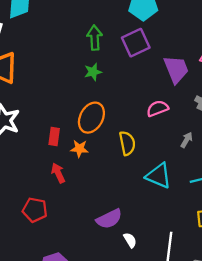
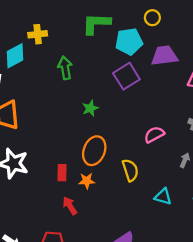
green arrow: (95, 38) -> (65, 68), moved
purple trapezoid: (176, 69) -> (164, 56), moved, turned -68
cyan triangle: (159, 176) -> (163, 197), size x0.7

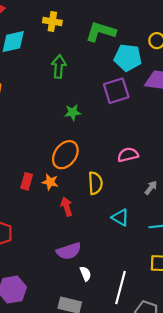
yellow cross: (38, 34) -> (52, 22), moved
red rectangle: (62, 173) -> (27, 181), moved
red arrow: (70, 206) -> (67, 207), moved

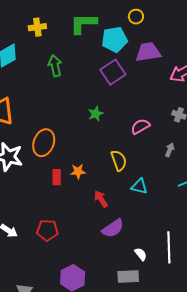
green star: (73, 112) -> (96, 114), moved
orange ellipse: (65, 155) -> (44, 143), moved
red arrow: (67, 207) -> (101, 199), moved
cyan triangle: (120, 217) -> (139, 186), moved
white semicircle: (85, 274) -> (141, 254), moved

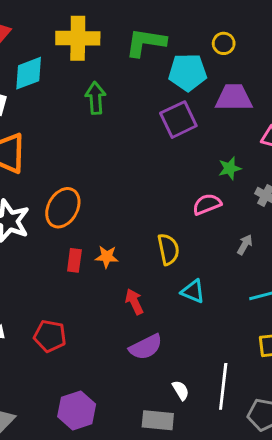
yellow cross: (37, 27) -> (78, 38), size x1.6
green star: (96, 114) -> (230, 168), moved

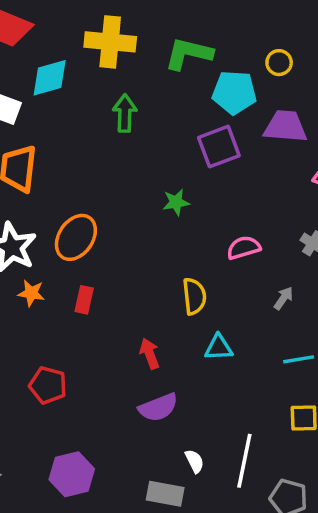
green star: (230, 168) -> (176, 202), moved
orange star: (107, 257) -> (31, 293), moved
cyan triangle: (193, 291) -> (219, 348), turned -30

